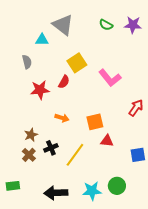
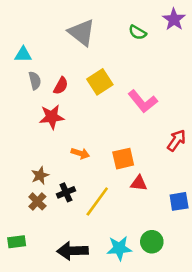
purple star: (133, 25) -> (174, 19), moved, turned 30
cyan triangle: (42, 40) -> (23, 55), moved
red semicircle: (64, 82) -> (61, 86), moved

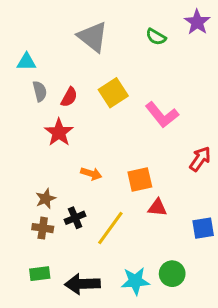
red star: (52, 117) -> (59, 132), turned -30
brown cross: (37, 201) -> (43, 228), turned -36
green rectangle: (17, 242) -> (40, 274), moved

